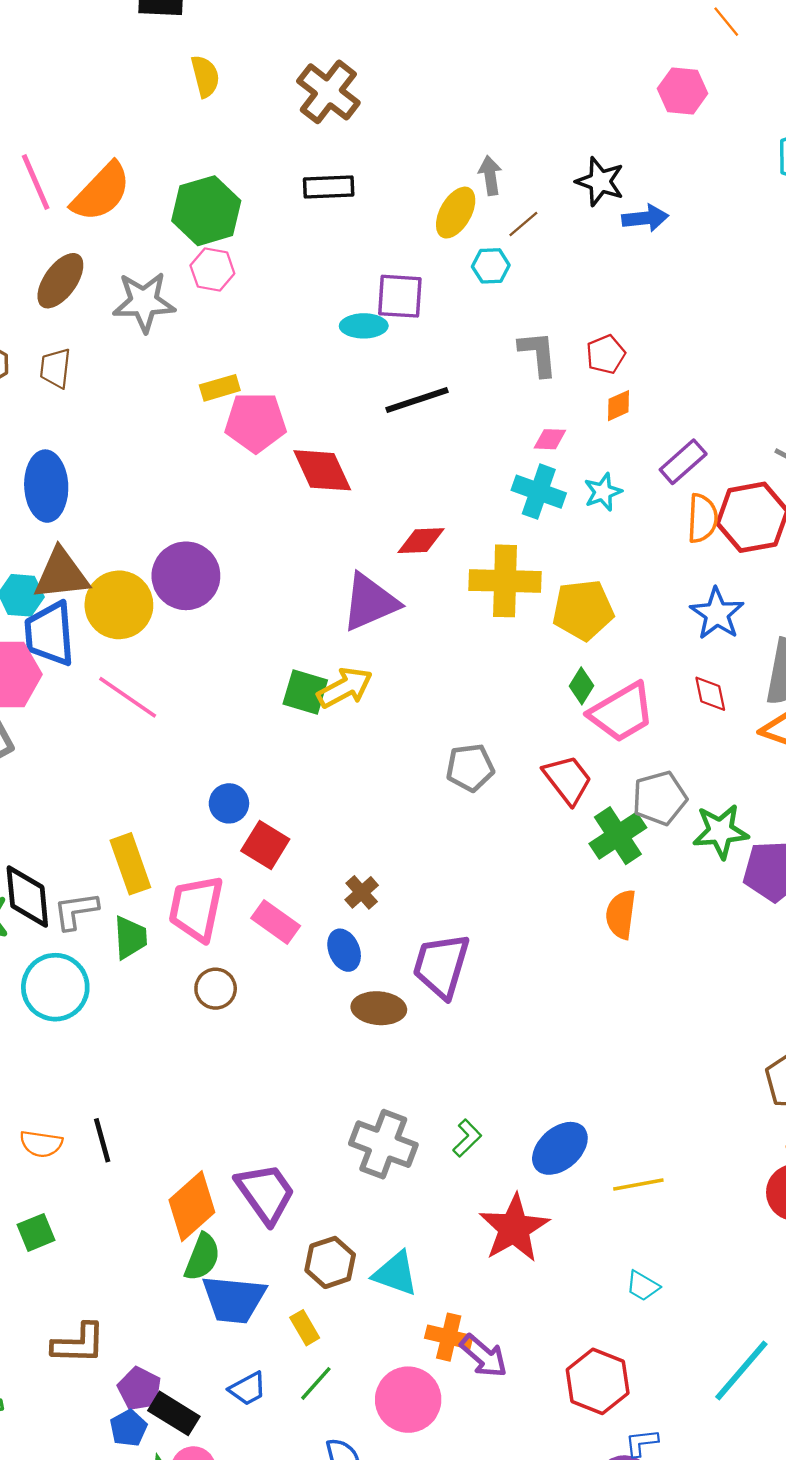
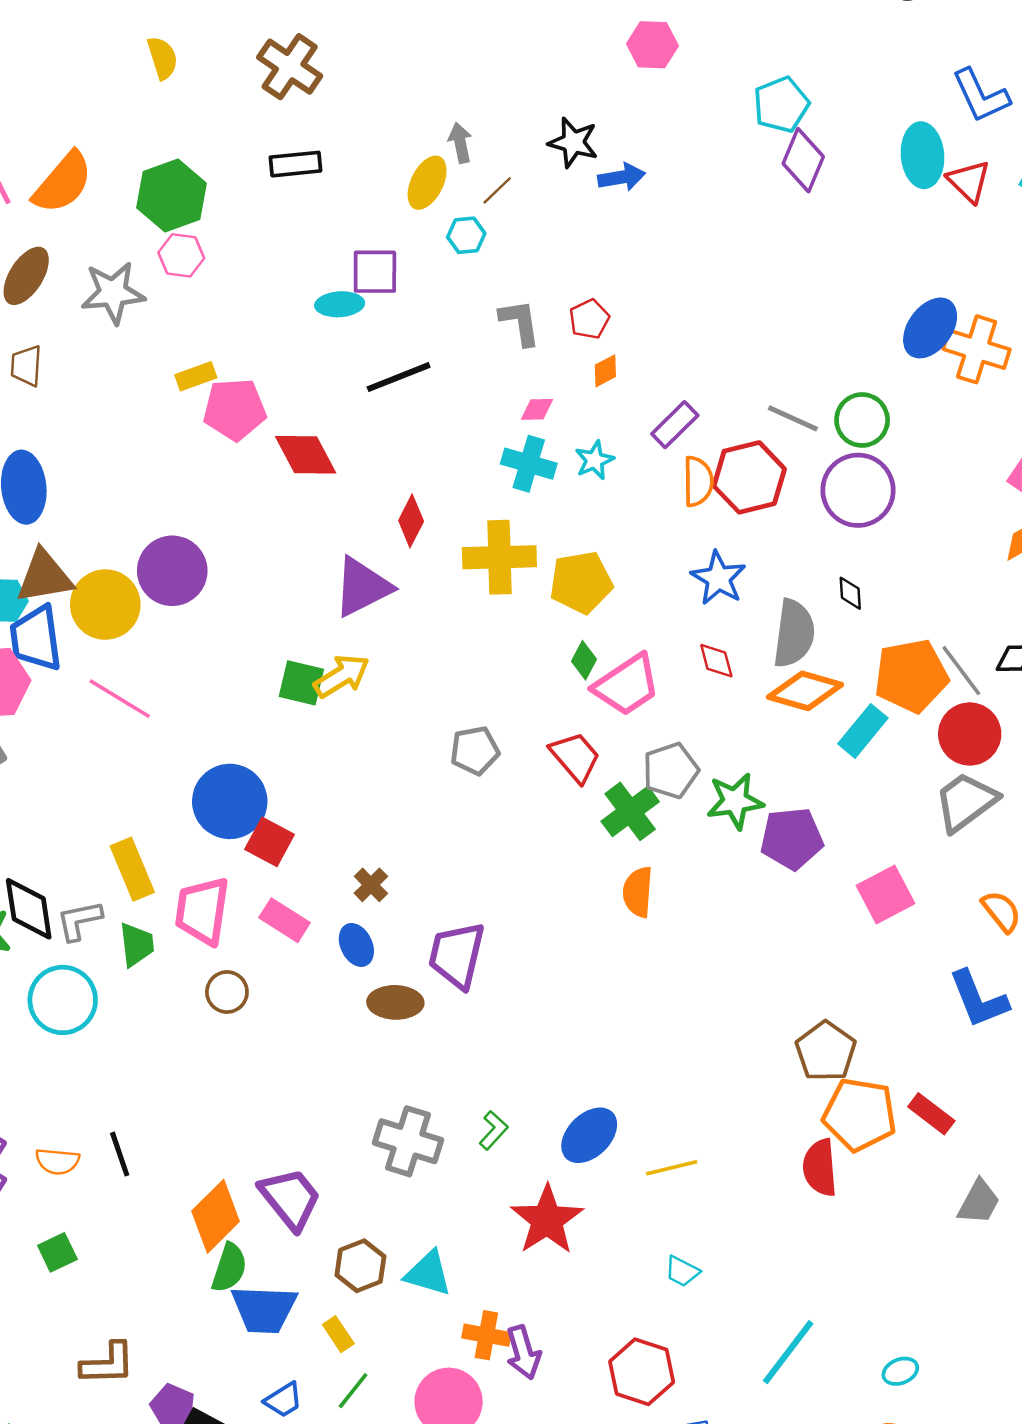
red diamond: (421, 541) -> (411, 521), turned -57
blue circle: (229, 803) -> (230, 801), size x1.8
purple arrow: (484, 1356) -> (523, 1352), turned 36

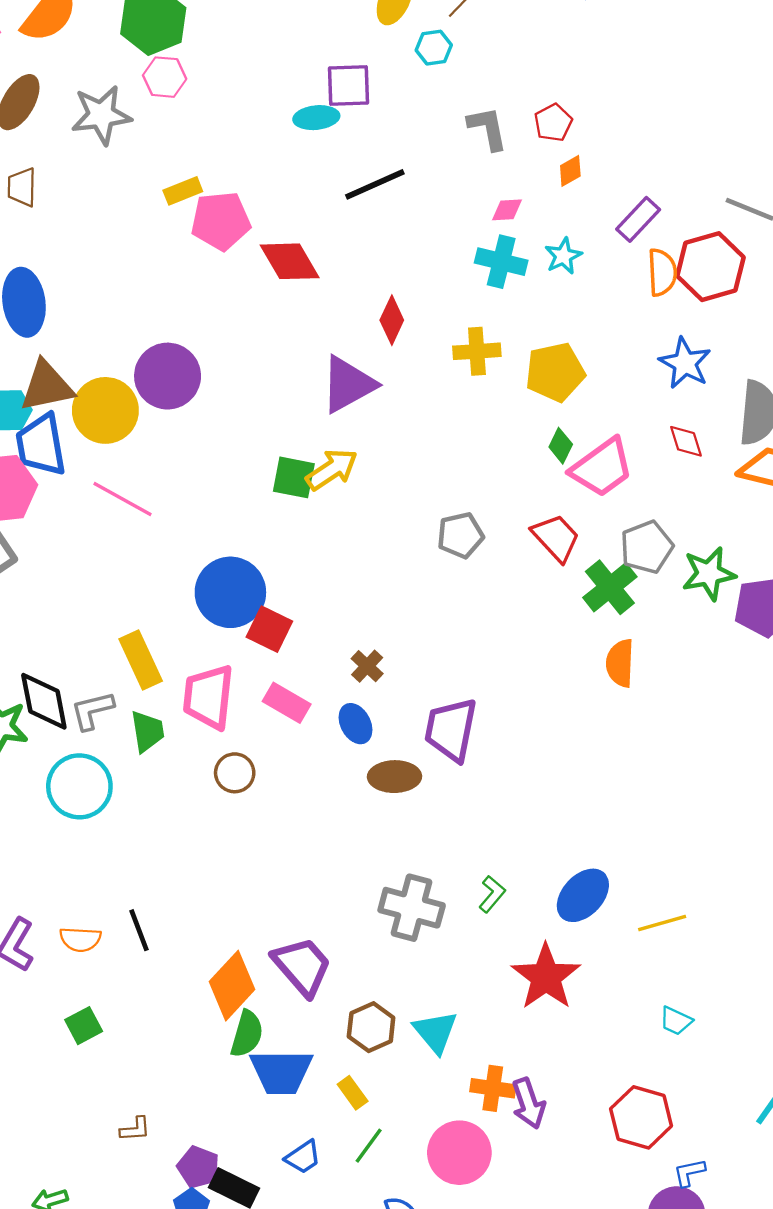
yellow cross: (499, 557) -> (477, 351), size x0.7
cyan triangle: (428, 1273) -> (435, 1032), turned 36
brown L-shape: (108, 1364) -> (135, 1129), size x0.6

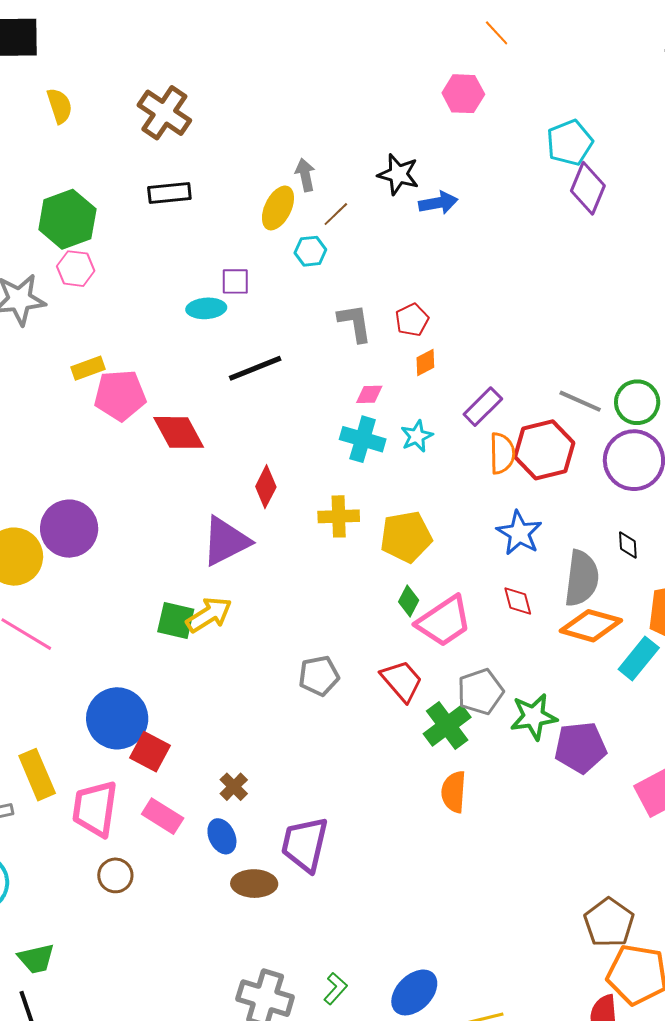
purple square: (349, 85) -> (235, 281), size x0.7
green trapezoid: (147, 731) -> (36, 959), moved, turned 84

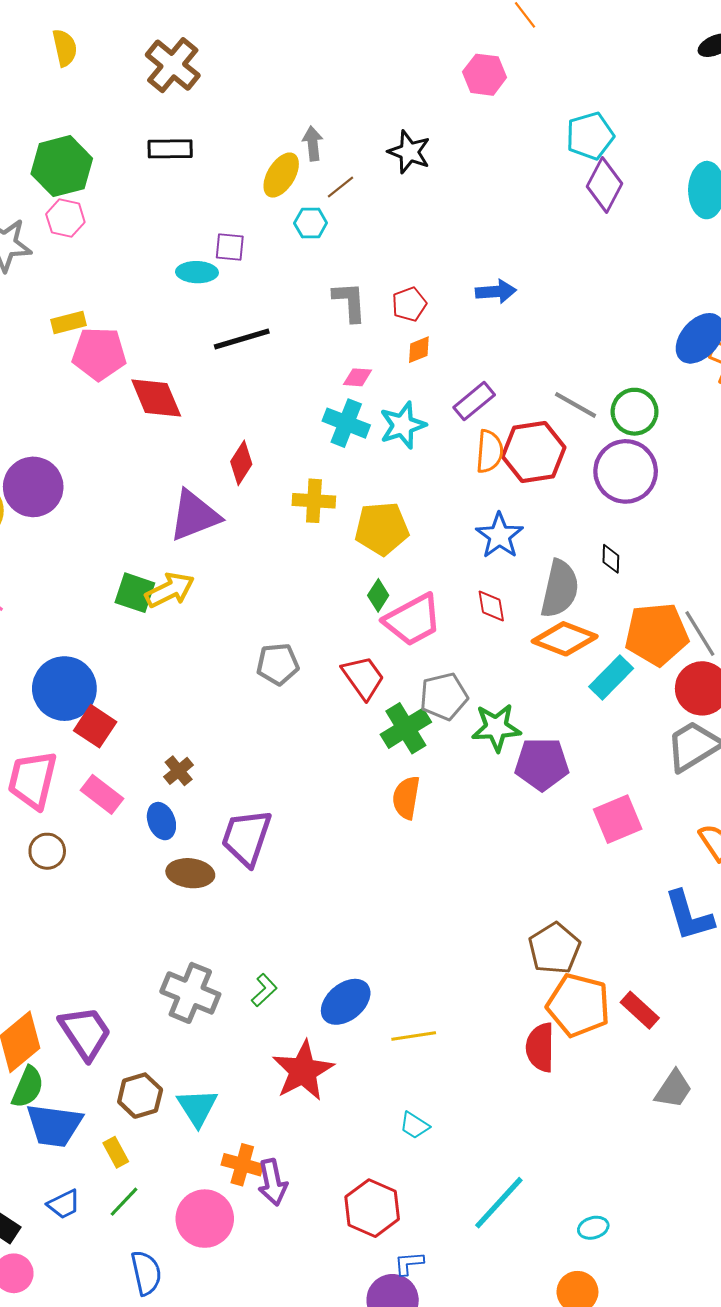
blue arrow: (438, 203) -> (496, 292), moved
cyan star: (417, 436) -> (403, 425), size x1.4

